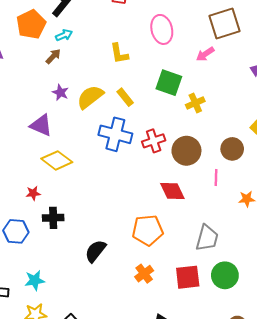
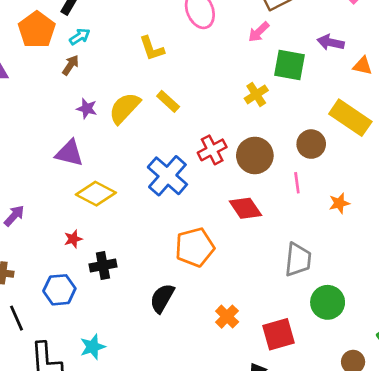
green square: (169, 83) -> (289, 65), moved
blue cross: (115, 134) -> (167, 176), moved, turned 36
orange pentagon: (148, 230) -> (195, 247), moved
red square: (188, 277) -> (278, 334), moved

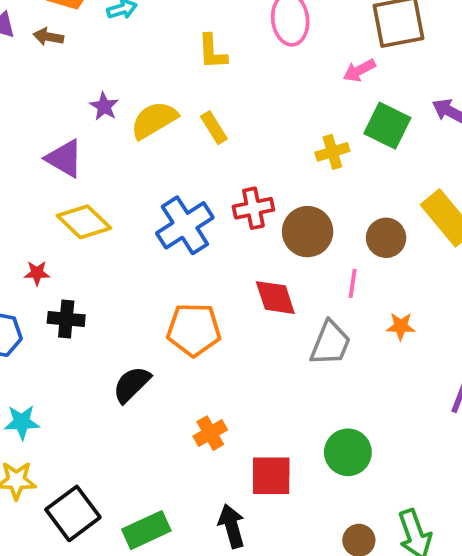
brown arrow: (71, 65) -> (48, 37), moved, turned -130
gray trapezoid: (298, 260) -> (330, 343), moved

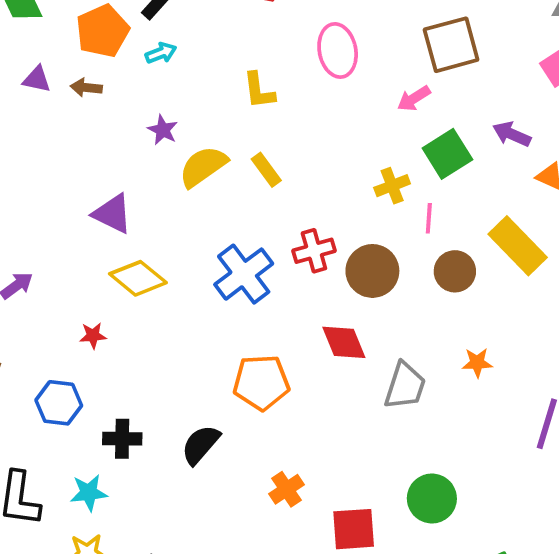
purple star: (104, 106) -> (163, 130), moved
green square: (387, 126) -> (447, 154), turned 36
pink line: (353, 283) -> (429, 218), moved
black cross: (66, 319) -> (122, 439), moved

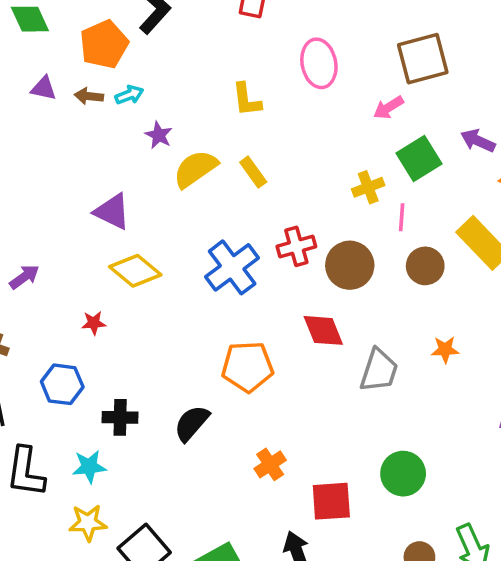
cyan arrow: (161, 53) -> (129, 95), moved

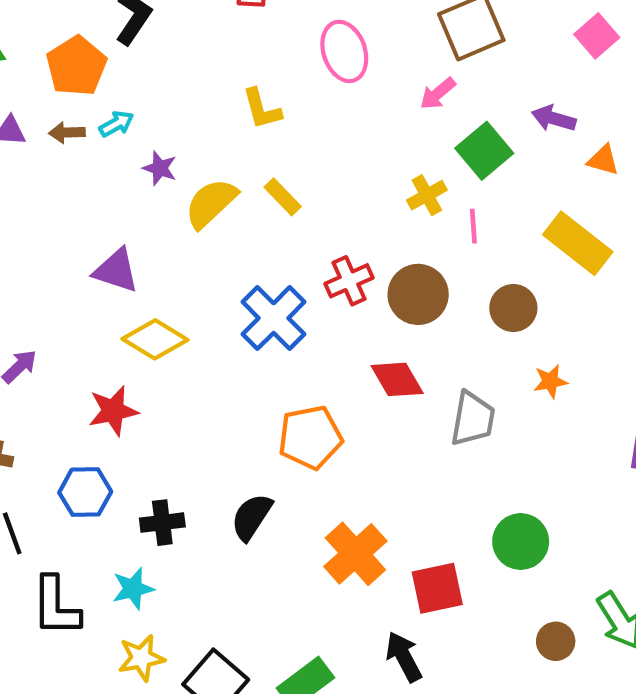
brown circle: (425, 266) -> (513, 308), moved
red star: (94, 323) -> (113, 411), size x1.6
orange cross: (270, 464) -> (355, 554), size x1.6

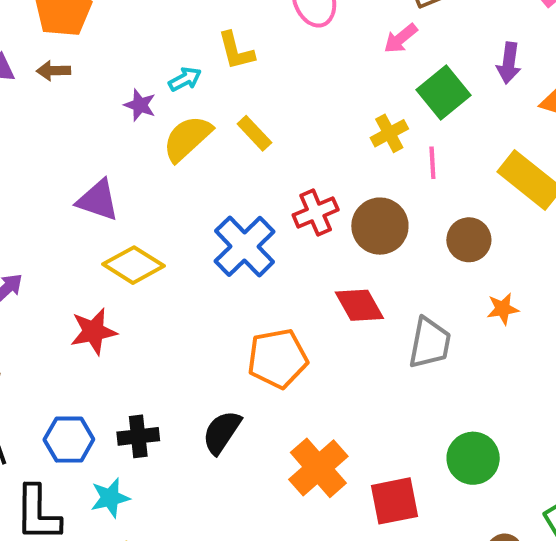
purple arrow: (554, 118) -> (509, 63), turned -99
cyan arrow: (116, 124) -> (185, 79), moved
blue hexagon: (85, 492) -> (69, 440), moved

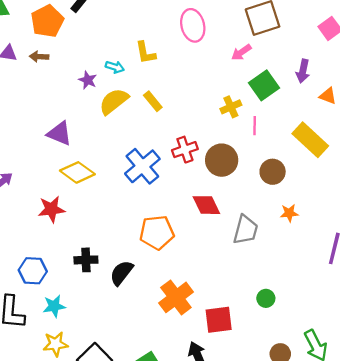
cyan arrow: (185, 79) -> (115, 67), turned 42
black cross: (138, 436) -> (86, 260), moved
green circle: (473, 458) -> (266, 298), size x0.6

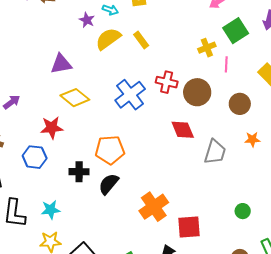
purple triangle: (59, 133) -> (61, 64), turned -35
red cross: (185, 150) -> (167, 82), turned 30
orange pentagon: (157, 232) -> (110, 150), moved
blue hexagon: (33, 271) -> (35, 157), moved
green circle: (266, 298) -> (243, 211), moved

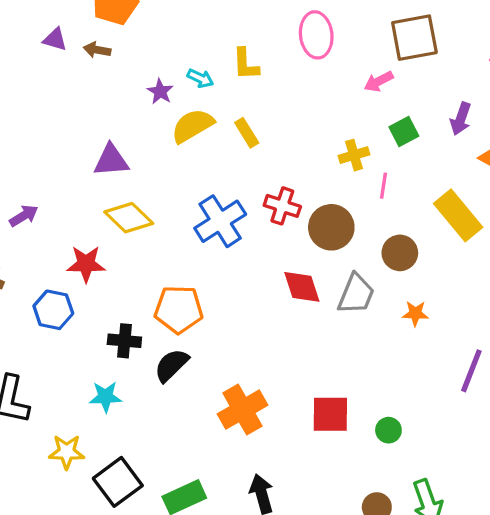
green square: (236, 31) -> (404, 131), size x0.7
gray trapezoid: (215, 152) -> (356, 294), moved
cyan star: (51, 210) -> (106, 397), moved
red square: (189, 227) -> (330, 414), moved

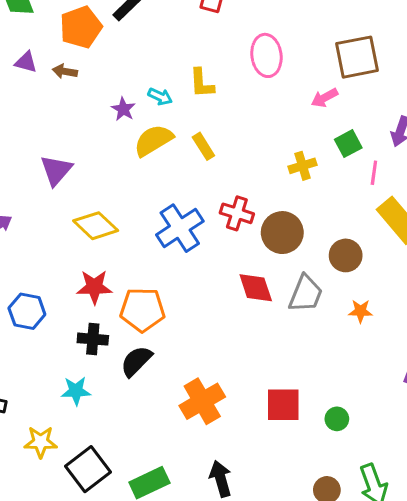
purple triangle: (111, 160) -> (56, 170), moved, turned -44
pink line: (383, 186) -> (374, 173), moved
red star: (86, 264) -> (94, 287), moved

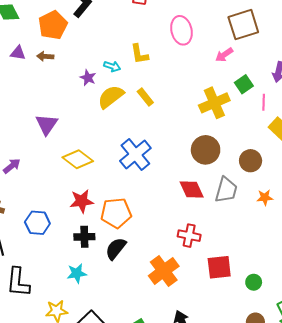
yellow cross: (303, 166) -> (214, 103), size x1.6
red cross: (237, 213) -> (189, 236), moved
green circle: (337, 419) -> (254, 282), moved

